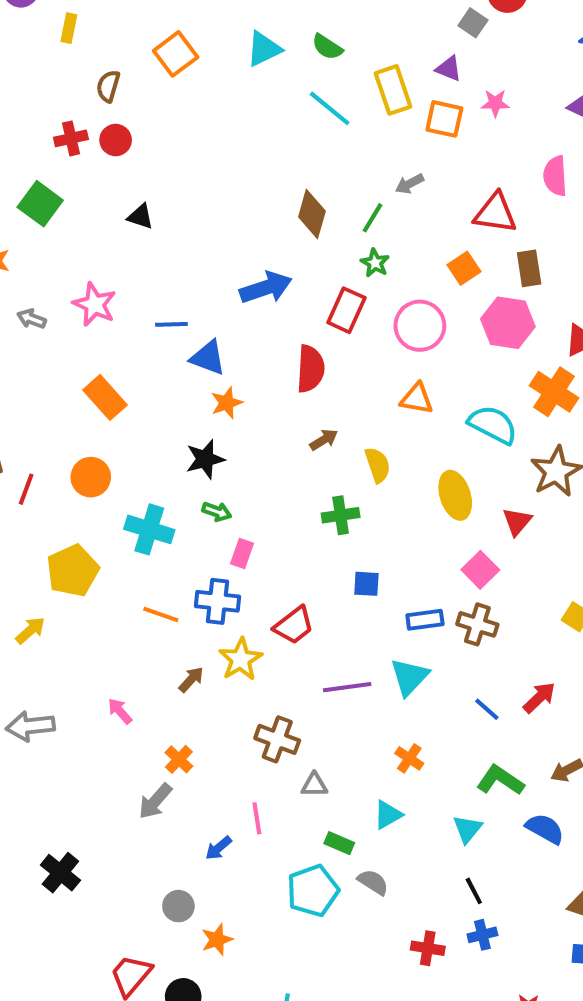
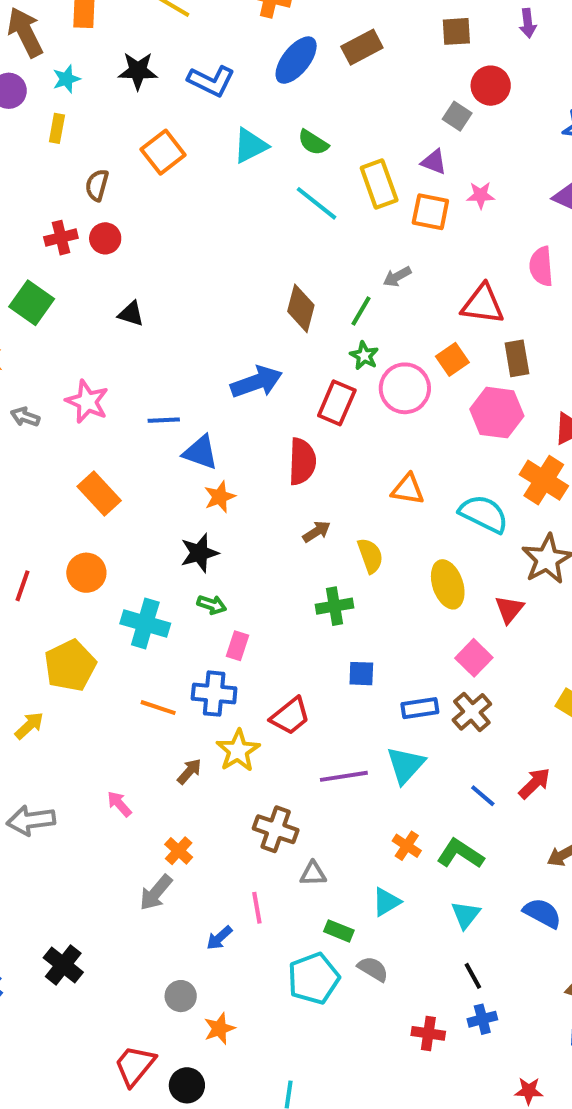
pink circle: (420, 326) -> (405, 388), moved
brown cross: (477, 624) -> (472, 712), turned 33
green L-shape: (500, 780) -> (460, 854), moved

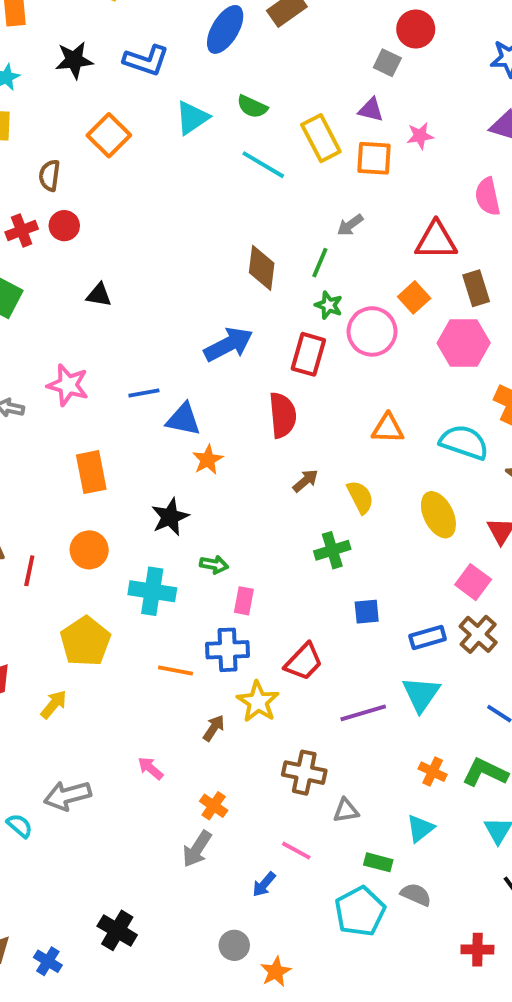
orange rectangle: (99, 494) -> (91, 472), turned 39
black star: (199, 553) -> (170, 517), moved
pink line: (257, 908) -> (296, 851), turned -44

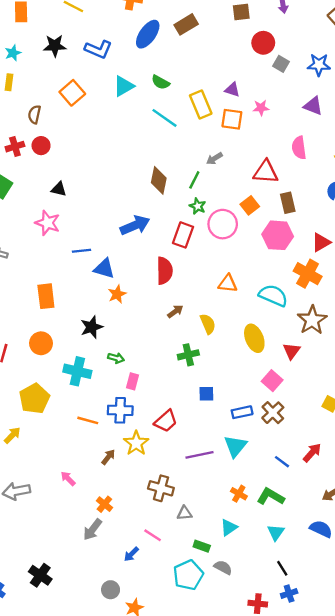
gray square: (387, 63) -> (281, 64), moved
pink star: (68, 385) -> (48, 223), moved

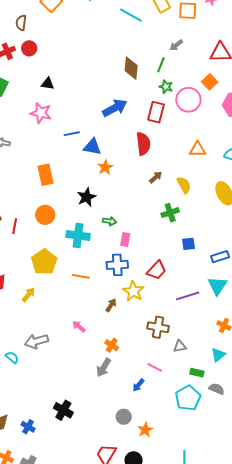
orange line: (88, 420) -> (81, 276), moved

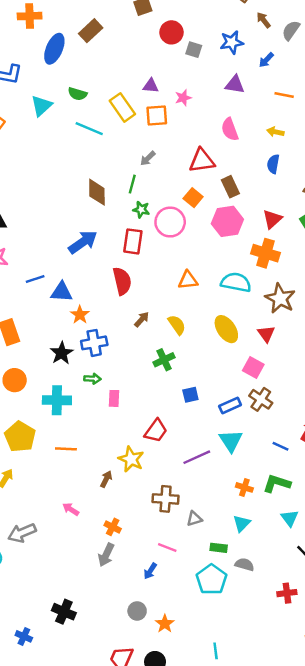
blue cross: (117, 265) -> (94, 343), moved

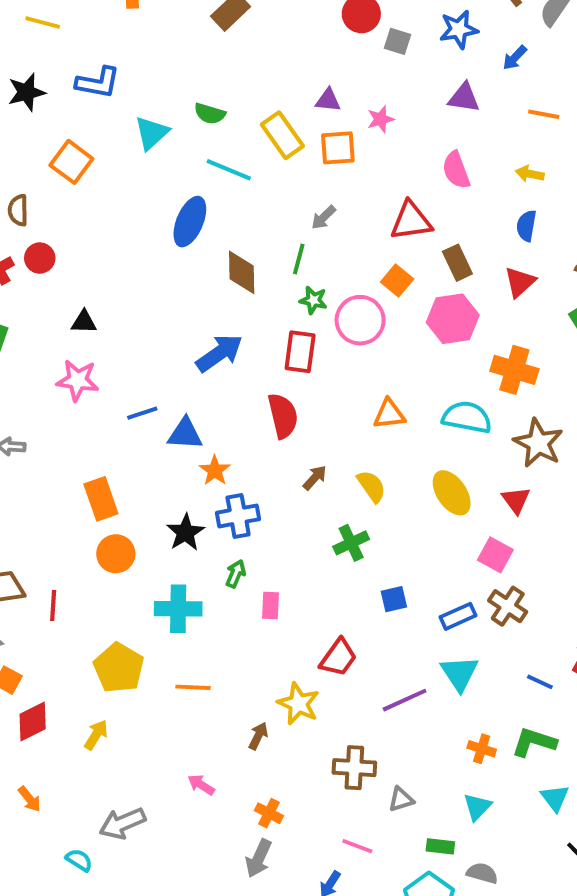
blue ellipse: (54, 49) -> (190, 222), moved
red triangle: (272, 219) -> (520, 282), moved
green arrow: (93, 379) -> (236, 574), turned -70
orange circle: (15, 380) -> (116, 554), moved

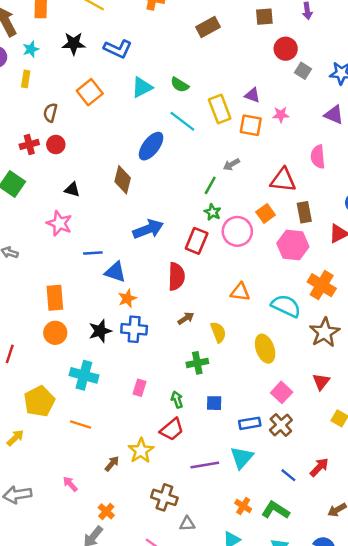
brown diamond: (242, 272) -> (123, 180), moved
red triangle: (516, 500) -> (321, 382), moved
green arrow: (236, 574) -> (177, 400), moved, turned -56

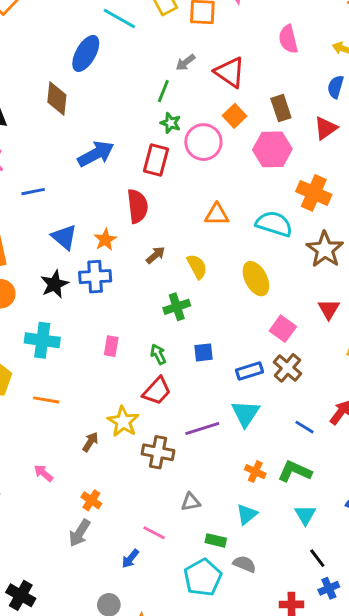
red triangle: (283, 180) -> (230, 72), moved, turned 36
blue triangle: (115, 272) -> (64, 237), moved, turned 30
orange star: (127, 298) -> (105, 240), moved
brown cross: (164, 497) -> (158, 452), moved

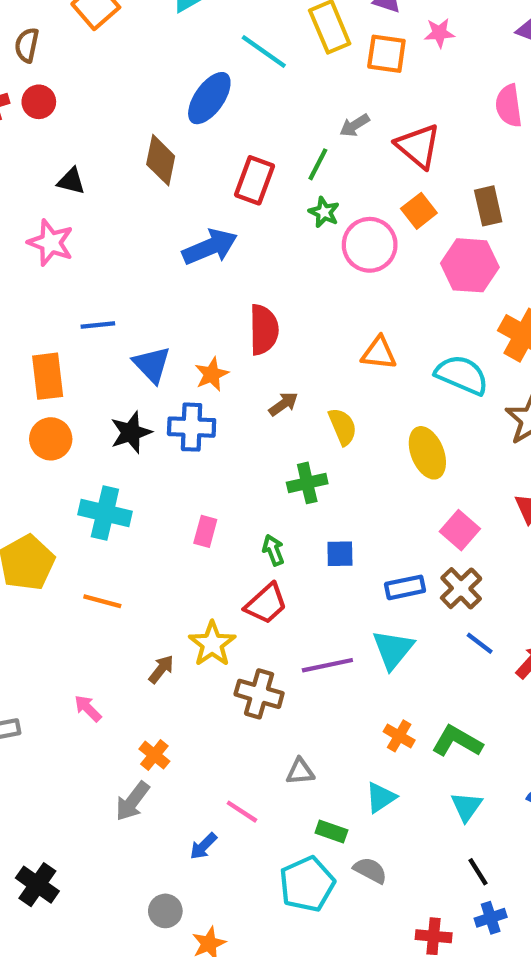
red rectangle: (156, 160) -> (255, 180), moved
blue line: (33, 192) -> (98, 325), moved
blue line: (305, 427) -> (480, 643), moved

